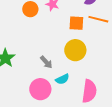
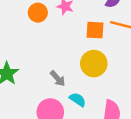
cyan semicircle: (62, 79) -> (78, 100), turned -120

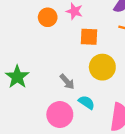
orange square: (95, 30) -> (89, 37), moved

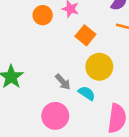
orange square: (89, 37) -> (85, 35), turned 36
cyan semicircle: (87, 102) -> (87, 93), moved

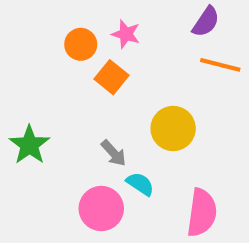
orange square: (85, 35) -> (112, 77), moved
cyan semicircle: (87, 93) -> (140, 184), moved

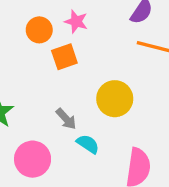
orange square: (112, 77) -> (64, 57), turned 32
pink circle: (101, 209) -> (33, 159), moved

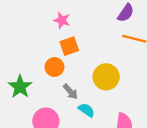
pink star: (76, 22) -> (62, 20), moved
orange circle: (39, 30) -> (54, 67), moved

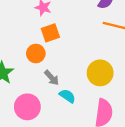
yellow circle: (106, 77) -> (100, 73), moved

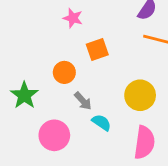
orange square: (50, 33) -> (97, 50), moved

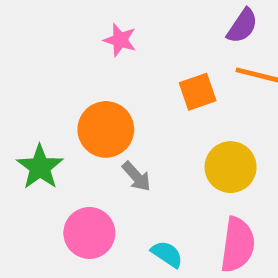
orange square: (97, 50) -> (198, 92), moved
orange circle: (64, 72) -> (106, 129), size x1.5
cyan semicircle: (101, 122) -> (167, 254), moved

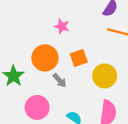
pink star: (120, 40) -> (62, 26), moved
orange square: (198, 92) -> (79, 58), moved

